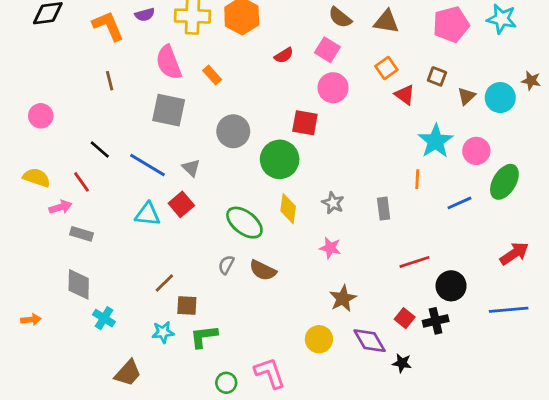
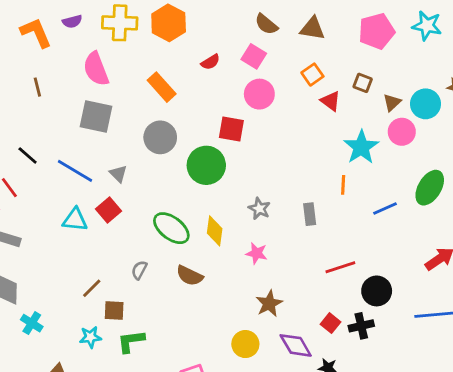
orange rectangle: (212, 75) -> (162, 87), moved, size x1.5
pink circle: (476, 151) -> (402, 132), moved
yellow diamond: (288, 209) -> (215, 231), moved
gray semicircle: (226, 265) -> (139, 270), moved

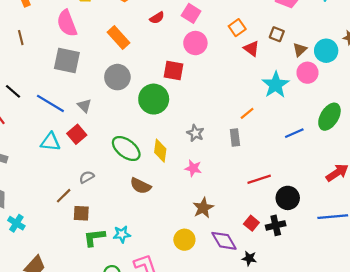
orange line: (343, 185) -> (247, 113), moved, turned 48
gray semicircle: (139, 270) -> (87, 177), moved, turned 32
cyan star: (90, 337) -> (122, 234), moved

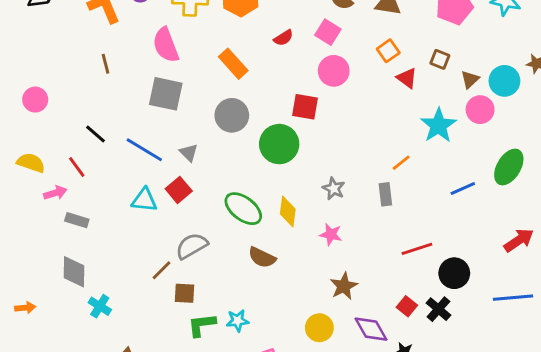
gray semicircle: (87, 177) -> (192, 246), size x1.6
black cross: (276, 225) -> (438, 309), turned -36

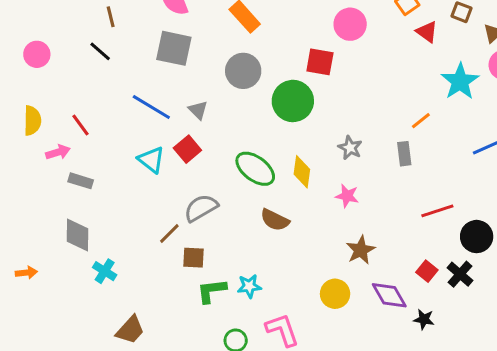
black line: (95, 134) -> (100, 51), moved
yellow semicircle: (31, 163) -> (32, 121), turned 72
cyan triangle: (144, 200) -> (151, 160), turned 32

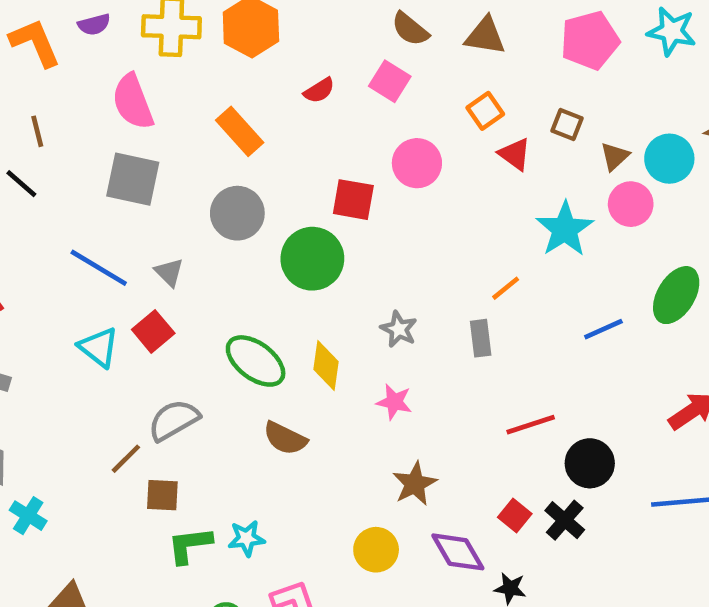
pink circle: (350, 24) -> (417, 163), moved

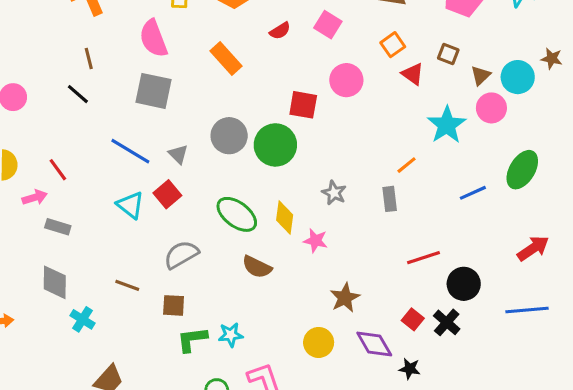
gray circle: (237, 213) -> (229, 136), moved
pink star: (394, 402) -> (316, 241), moved
brown line: (126, 459) -> (127, 285), moved, turned 65

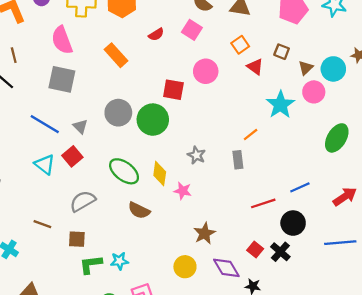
blue line: (473, 193) -> (300, 187), moved

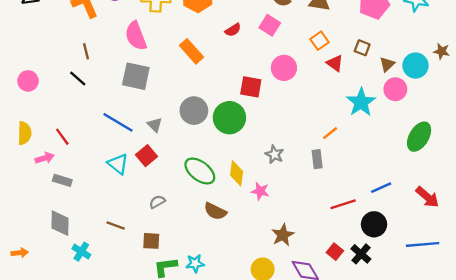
red arrow: (345, 197) -> (427, 197), turned 75
gray semicircle: (83, 201) -> (157, 202), size x0.6

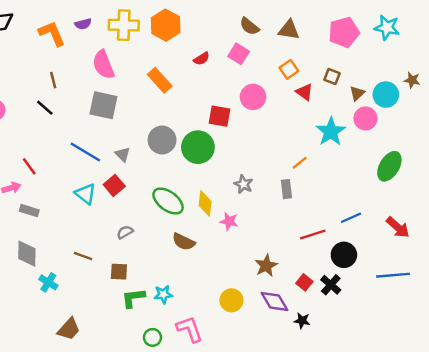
brown star: (283, 235) -> (266, 266), moved

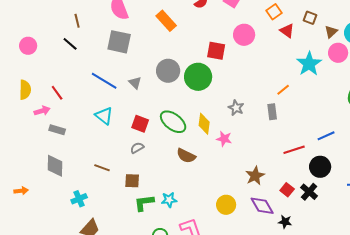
red square: (114, 185) -> (140, 124), moved, turned -30
cyan cross: (48, 282) -> (79, 199), moved, turned 35

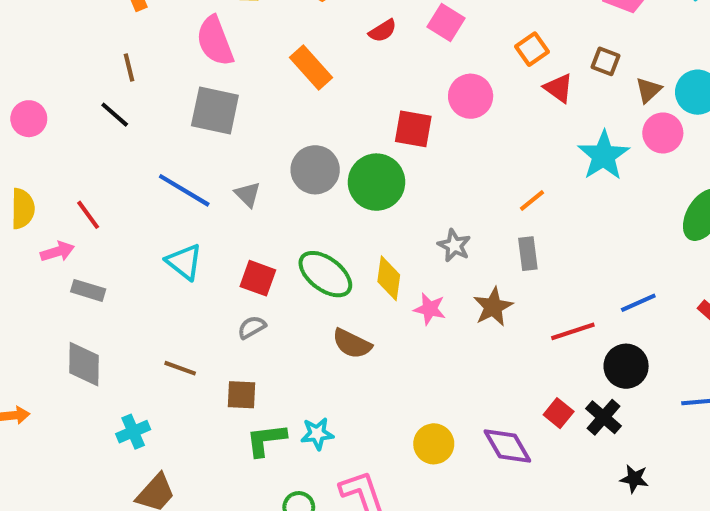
orange line: (283, 90) -> (532, 200), moved
brown star: (255, 176) -> (493, 307), moved
black star: (285, 222) -> (634, 479), moved

